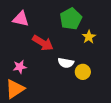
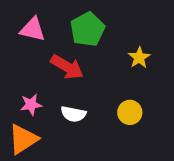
green pentagon: (71, 19) -> (87, 29), moved
white semicircle: (66, 63) -> (73, 114), moved

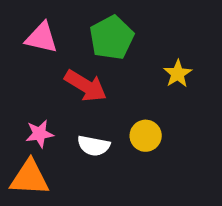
yellow circle: (130, 112) -> (146, 136), moved
orange triangle: (23, 139) -> (30, 178), turned 36

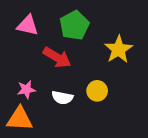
yellow star: (178, 74) -> (118, 49), size x1.5

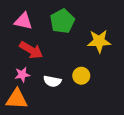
yellow star: (118, 49) -> (99, 41), turned 30
red arrow: (57, 57) -> (31, 50), moved

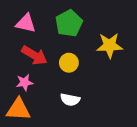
yellow circle: (81, 76) -> (69, 63), moved
white semicircle: (52, 81) -> (70, 100), moved

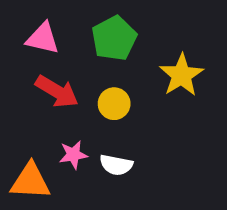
yellow star: (110, 45) -> (181, 75), turned -30
pink star: (25, 82) -> (73, 155), moved

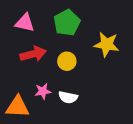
yellow star: (181, 75) -> (107, 44), turned -30
red arrow: (57, 91) -> (33, 54), turned -45

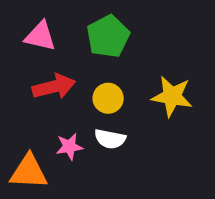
yellow star: (107, 44) -> (172, 96), moved
white semicircle: (68, 97) -> (110, 139), moved

